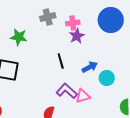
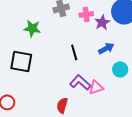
purple star: (77, 36) -> (102, 22), moved
blue arrow: (90, 67) -> (106, 48), moved

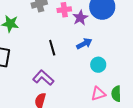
purple L-shape: (80, 82) -> (43, 78), moved
pink triangle: (96, 87) -> (98, 94), moved

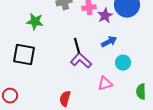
purple L-shape: (43, 78) -> (81, 61), moved
pink triangle: (98, 94) -> (105, 84), moved

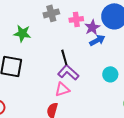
blue arrow: (109, 42) -> (97, 40), moved
pink triangle: (105, 84) -> (62, 89), moved

